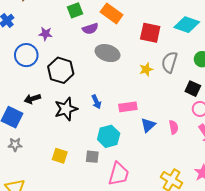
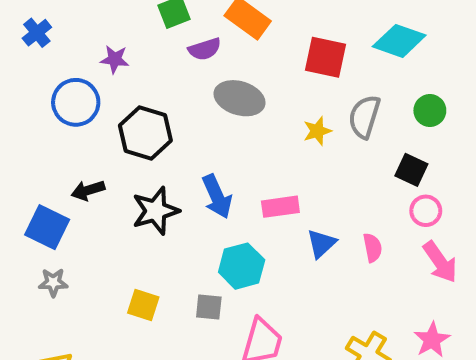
blue arrow: (96, 102) -> (217, 196), size x1.5

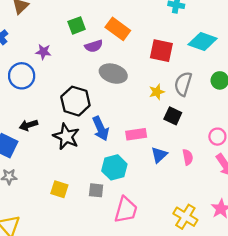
black hexagon: (145, 133) -> (75, 101), moved
black square: (411, 170) -> (173, 116), moved
black star: (156, 211) -> (66, 137), turned -30

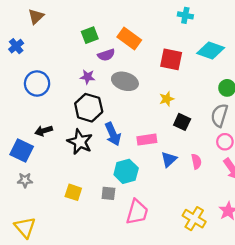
purple star: (43, 52) -> (88, 77), moved
gray semicircle: (183, 84) -> (219, 115), moved

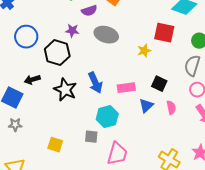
red square: (171, 59) -> (164, 33), moved
black hexagon: (89, 108) -> (57, 53), moved
black square: (182, 122) -> (159, 84), moved
yellow square: (73, 192) -> (55, 145), moved

